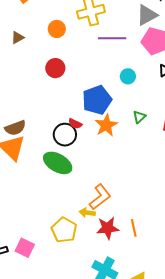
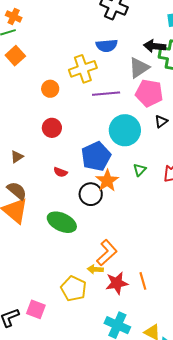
brown triangle: (18, 38) -> (17, 157), moved
cyan circle: (128, 76) -> (125, 130), size x2.0
red semicircle: (75, 124) -> (60, 172), moved
brown semicircle: (15, 128) -> (17, 191), turned -115
black circle: (65, 135) -> (91, 194), moved

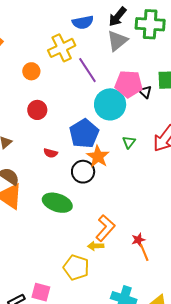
black arrow: (155, 46) -> (117, 17), moved, turned -50
pink pentagon: (149, 93) -> (129, 84), moved
purple line: (106, 94) -> (87, 70), turned 68
black triangle: (161, 121) -> (145, 92), turned -32
red star: (117, 283) -> (138, 240), moved, size x0.6

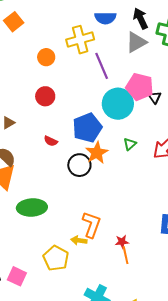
black arrow: (117, 17) -> (141, 19), turned 105
green ellipse: (57, 203) -> (32, 207), moved, turned -32
orange L-shape: (105, 228) -> (92, 225), turned -32

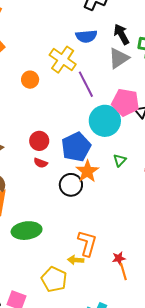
yellow cross: (80, 40) -> (63, 60), turned -36
red circle: (45, 96) -> (39, 141), moved

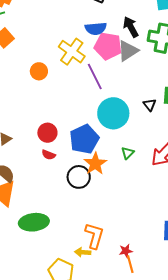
pink pentagon: (125, 102) -> (108, 46), moved

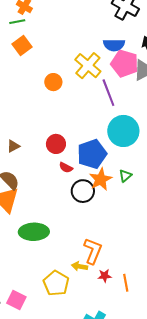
green triangle: (128, 153) -> (125, 176), moved
red semicircle: (49, 155) -> (66, 168), moved
red star: (126, 251) -> (105, 276), moved

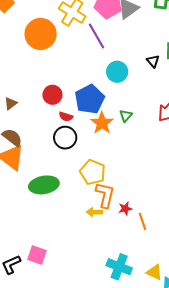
orange circle: (53, 82) -> (41, 34), size x1.8
cyan circle: (123, 131) -> (117, 72), size x0.7
black circle: (83, 191) -> (65, 138), moved
red star: (105, 276) -> (125, 209), moved
yellow pentagon: (56, 283) -> (93, 172), moved

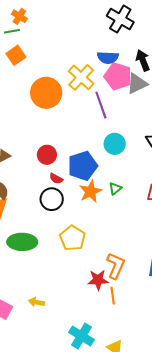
orange L-shape: (105, 195) -> (116, 266), moved
red star: (125, 209) -> (98, 280), size x1.5
yellow arrow: (94, 212) -> (36, 302), moved

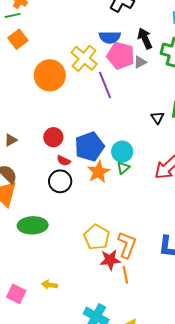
gray triangle: (137, 84) -> (140, 62), size x0.6
cyan circle: (115, 144) -> (122, 152), moved
yellow pentagon: (73, 238) -> (97, 237), moved

